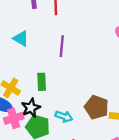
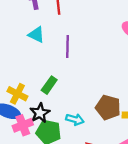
cyan triangle: (21, 38) -> (36, 35), moved
green rectangle: (42, 82) -> (49, 85), turned 42

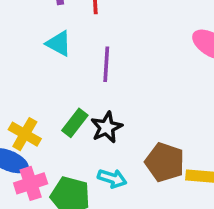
black star: (40, 113) -> (107, 127), moved

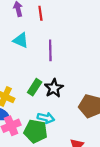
cyan arrow: (112, 178) -> (46, 118), moved

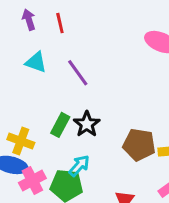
purple line: (50, 50) -> (78, 73), turned -30
cyan arrow: (46, 118) -> (79, 166), turned -56

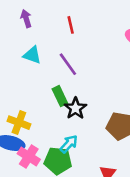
red line: (60, 23) -> (71, 25), moved
green rectangle: (60, 125) -> (60, 96), moved, turned -54
pink cross: (32, 181) -> (29, 156), turned -30

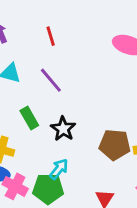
green rectangle: (60, 96) -> (29, 118), moved

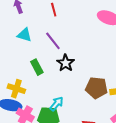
black star: (63, 129) -> (66, 63), moved

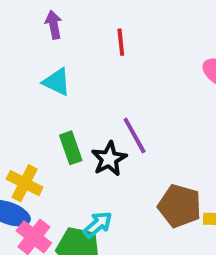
purple line: (53, 41) -> (135, 135), moved
black star: (66, 63) -> (109, 159), moved

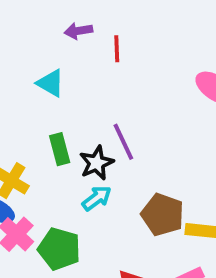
purple arrow: (54, 25) -> (79, 31), moved, turned -92
cyan arrow: (98, 225) -> (97, 198), moved

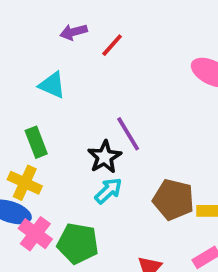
red line: (117, 49) -> (112, 45), turned 50
green rectangle: (60, 149) -> (36, 142), moved

